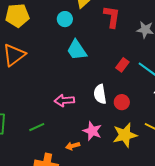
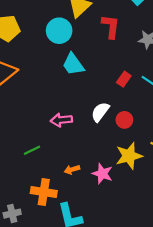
cyan circle: (65, 19) -> (59, 31), size x1.5
white semicircle: (100, 94) -> (100, 112), turned 48
pink star: (92, 131) -> (102, 174), moved

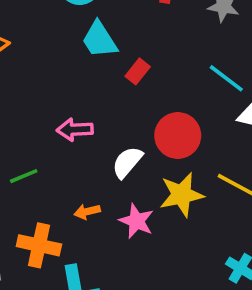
red rectangle: (124, 79) -> (138, 71), moved
white semicircle: (100, 112) -> (127, 162), moved
red circle: (124, 120) -> (178, 135), size x1.6

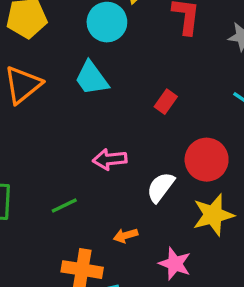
cyan trapezoid: (100, 40) -> (92, 78), moved
pink star: (136, 221) -> (175, 264), moved

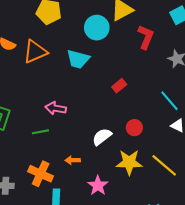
cyan trapezoid: (92, 78) -> (78, 59), turned -55
pink arrow: (110, 159) -> (56, 108), moved
red circle: (207, 160) -> (134, 128), size x0.6

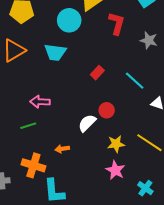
cyan line: (170, 101) -> (135, 81), moved
red circle: (134, 128) -> (107, 110), moved
yellow star: (129, 162) -> (116, 144), size x0.7
pink star: (98, 185) -> (115, 170), moved

